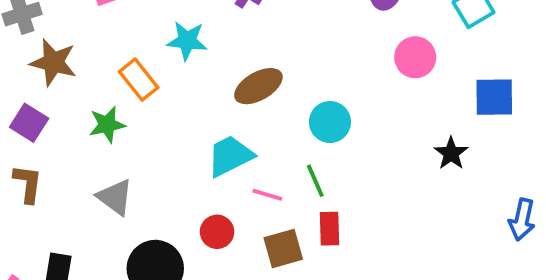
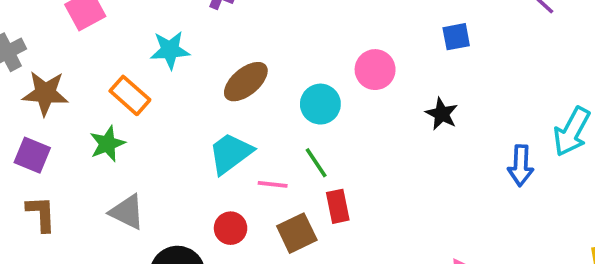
pink circle: (415, 57) -> (375, 70), moved
blue square: (494, 97) -> (456, 37), moved, size x0.7

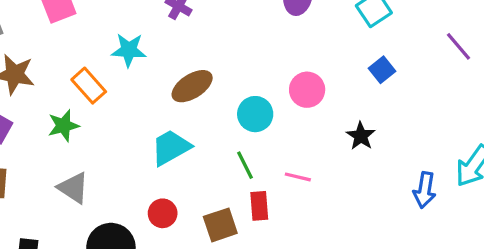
blue square: (456, 37) -> (382, 70), turned -35
pink line: (273, 184) -> (298, 177), moved

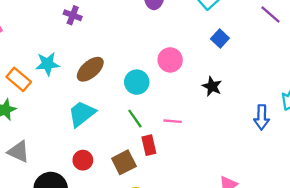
cyan star: (129, 50) -> (47, 64), moved

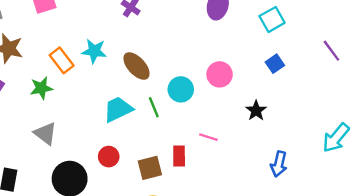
brown ellipse: (90, 69) -> (136, 66), turned 76
blue arrow: (262, 117) -> (279, 164), moved
green line: (135, 118) -> (154, 107), moved

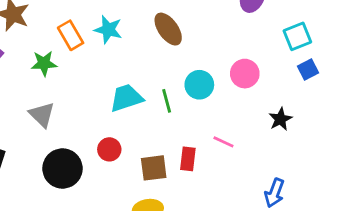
cyan square: (272, 19) -> (297, 36), moved
brown ellipse: (136, 66) -> (168, 29), moved
blue arrow: (279, 164) -> (274, 193), moved

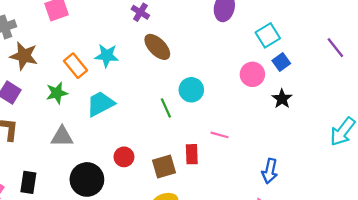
pink circle: (245, 74) -> (252, 74), moved
cyan trapezoid: (126, 98) -> (100, 104), moved
gray triangle: (42, 115) -> (62, 137), turned -35
black star: (280, 119) -> (282, 99), moved

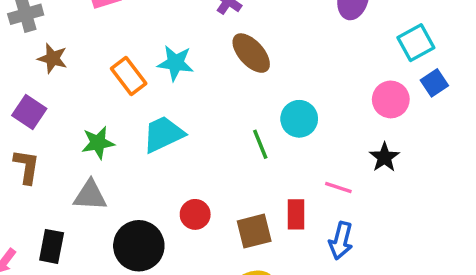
brown star: (24, 56) -> (53, 58), size x0.7
green star: (57, 93) -> (98, 143), moved
black star: (282, 99) -> (384, 157), moved
gray triangle: (62, 137) -> (90, 195), moved
blue arrow: (270, 171) -> (341, 241), moved

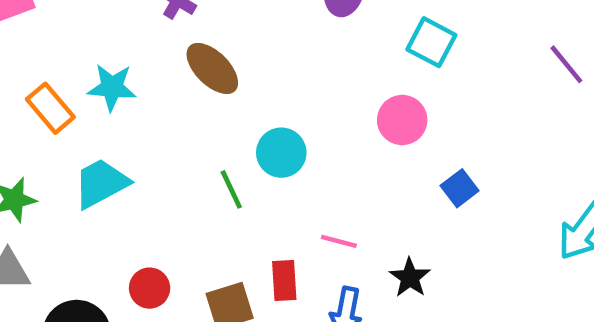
cyan square: (416, 43) -> (431, 42), turned -30
blue square: (434, 83) -> (460, 188), moved
black star: (384, 157) -> (410, 278), moved

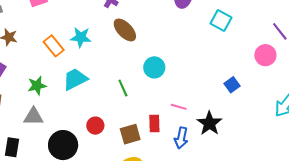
pink circle: (402, 120) -> (265, 55), moved
green line: (231, 189) -> (123, 88), moved
black star: (410, 278) -> (209, 123), size x1.4

